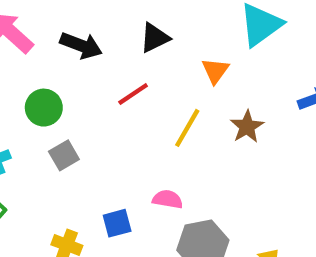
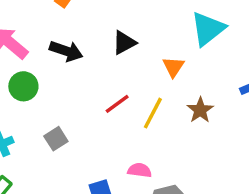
red line: (133, 94) -> (117, 104), moved
green circle: (44, 108) -> (23, 86), moved

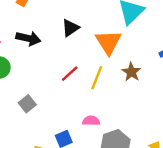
orange triangle: (173, 67) -> (108, 42), size x1.6

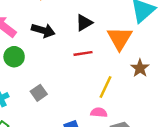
red line: (70, 74) -> (83, 53), moved, turned 30
yellow line: (97, 78) -> (105, 87), moved

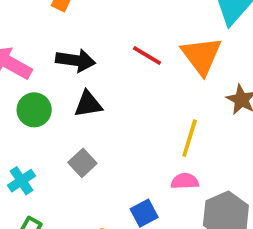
black triangle: (84, 23) -> (88, 104), moved, turned 30
red line: (83, 53) -> (147, 55), moved, turned 48

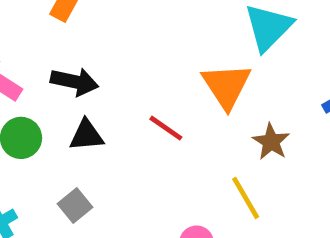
red line: (147, 55) -> (166, 128), moved
yellow line: (190, 138) -> (246, 198), moved, turned -51

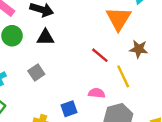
red line: (166, 128) -> (100, 55), moved
brown star: (271, 142) -> (139, 49), turned -30

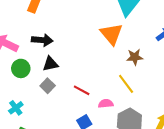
red line: (100, 55) -> (82, 90), moved
gray square: (36, 72) -> (48, 86), moved

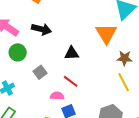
black triangle: (50, 64) -> (72, 53), moved
yellow line: (126, 84) -> (124, 82), moved
pink semicircle: (106, 104) -> (57, 96), moved

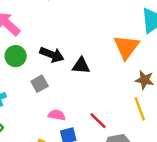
black arrow: (41, 29) -> (52, 55), moved
red line: (71, 81) -> (98, 121), moved

